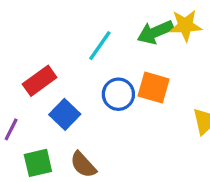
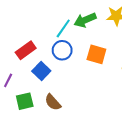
green arrow: (155, 32) -> (85, 20), moved
blue circle: (118, 94) -> (62, 50), moved

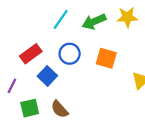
cyan line: (63, 28) -> (61, 19), moved

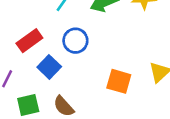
orange square: (106, 58) -> (119, 81), moved

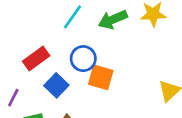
orange square: (119, 81) -> (101, 77), moved

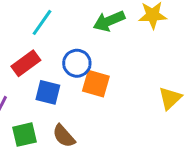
cyan line: (72, 17) -> (42, 22), moved
blue square: (56, 85) -> (48, 92), turned -30

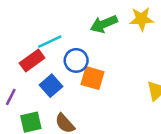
cyan line: (42, 22) -> (50, 42), moved, turned 30
blue square: (48, 92) -> (51, 86), turned 35

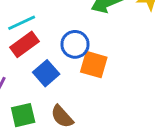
cyan line: (50, 42) -> (22, 23), moved

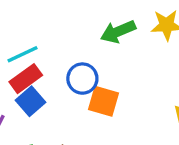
blue square: (46, 73) -> (31, 101), moved

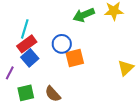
cyan line: (22, 54) -> (25, 29), turned -48
orange square: (103, 101) -> (75, 58), turned -30

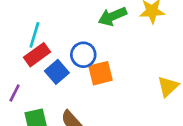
blue square: (30, 58) -> (57, 72), moved

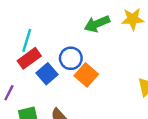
orange square: (101, 73) -> (86, 75), turned -35

